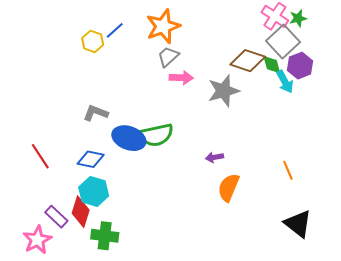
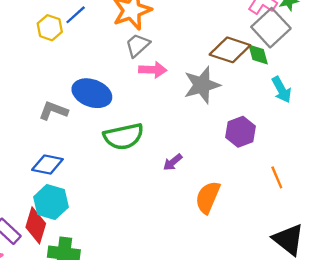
purple hexagon: (300, 66) -> (241, 132), moved
cyan arrow: (285, 82) -> (281, 90), moved
blue ellipse: (129, 138) -> (92, 93), moved
purple arrow: (214, 157) -> (173, 162), moved, turned -30

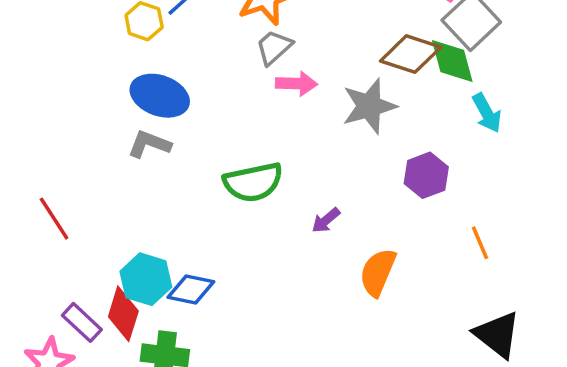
green diamond: (258, 55) -> (452, 61), size x1.4
blue ellipse: (92, 93) -> (160, 96), moved
blue diamond: (47, 165) -> (191, 290), moved

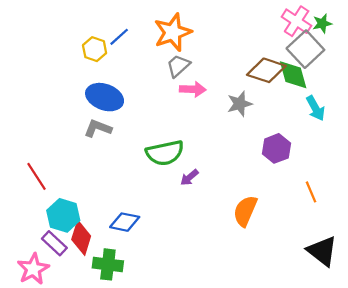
gray star: (369, 106) -> (240, 104), size x0.7
purple arrow: (326, 220) -> (189, 177), moved
cyan hexagon: (146, 279) -> (63, 215), moved

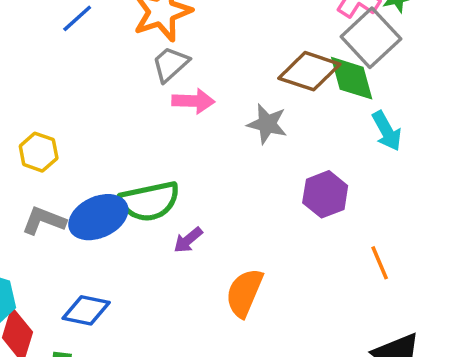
yellow hexagon: (95, 49) -> (39, 152), moved
blue ellipse: (105, 97) -> (98, 217), moved, turned -45
gray star: (240, 104) -> (267, 124), turned 30
gray L-shape: (98, 128) -> (44, 221), moved
orange semicircle: (245, 211) -> (244, 293), moved

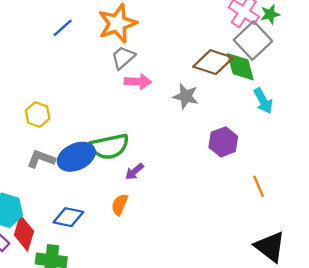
orange semicircle: (244, 293) -> (120, 205), moved, size x0.7

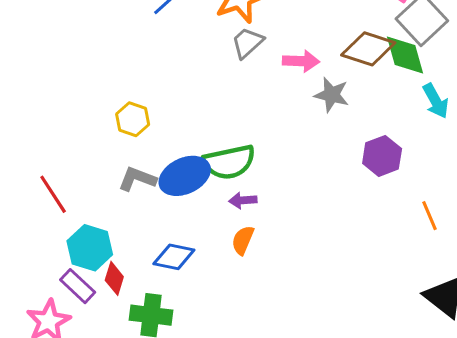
pink arrow: (138, 81) -> (301, 61), moved
purple arrow: (134, 172) -> (243, 200), moved, turned 36
red diamond: (24, 233) -> (114, 278), size x0.7

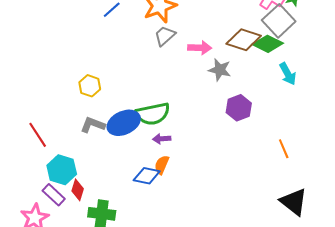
green diamond: (405, 55) -> (268, 44), turned -48
purple hexagon: (382, 156) -> (239, 108), moved
blue diamond: (174, 257) -> (147, 176), moved

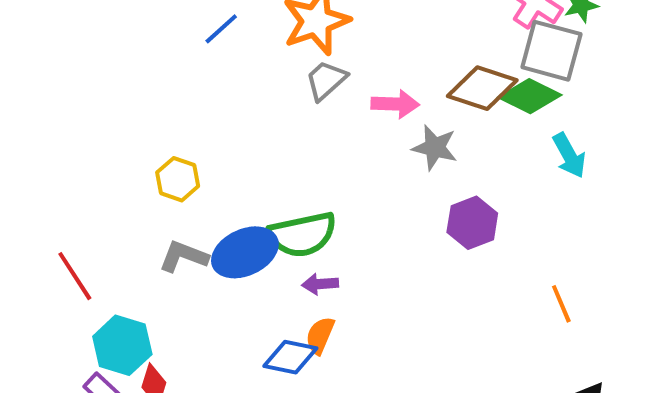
gray square: (279, 21) -> (551, 51), turned -32

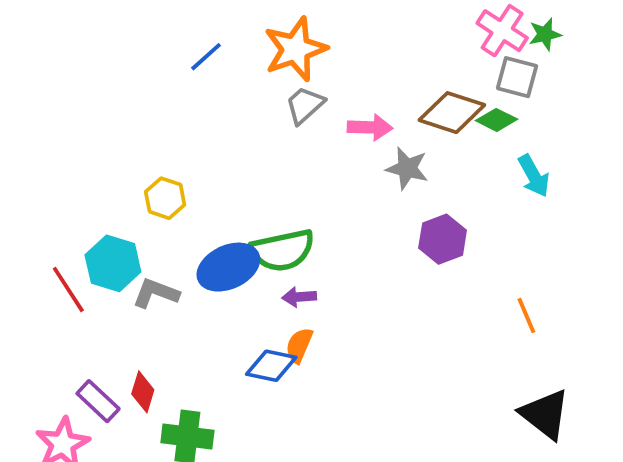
gray square: (551, 51) -> (517, 77), size x0.7
green diamond: (530, 96) -> (497, 120), size x0.7
gray L-shape: (184, 256) -> (156, 293), moved
cyan hexagon: (122, 345) -> (113, 263), moved

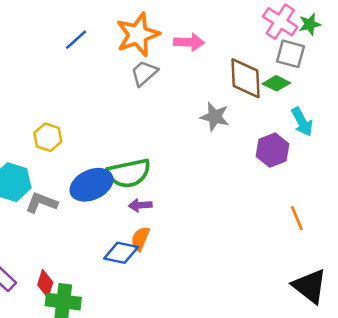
brown diamond: (452, 113) -> (246, 78), turned 69
pink arrow: (370, 127) -> (189, 42), moved
purple hexagon: (443, 239) -> (273, 150), moved
red diamond: (143, 392) -> (45, 284), moved

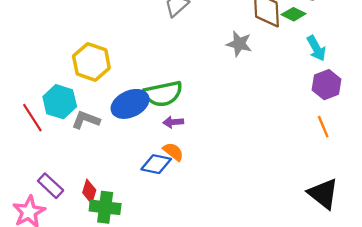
yellow hexagon: (48, 137) -> (91, 62), size x1.5
purple hexagon: (273, 150) -> (327, 85), moved
orange line: (297, 218) -> (323, 127), moved
orange semicircle: (140, 239) -> (173, 152), turned 105

